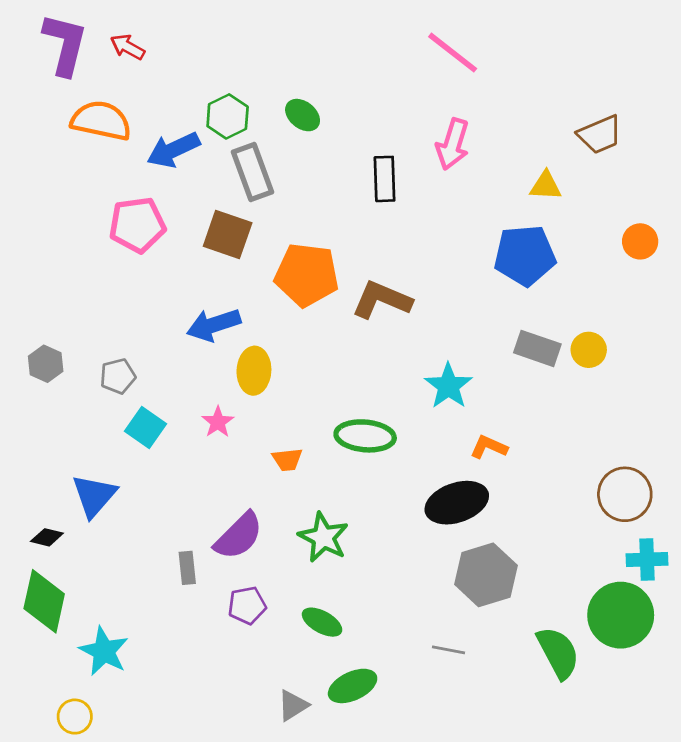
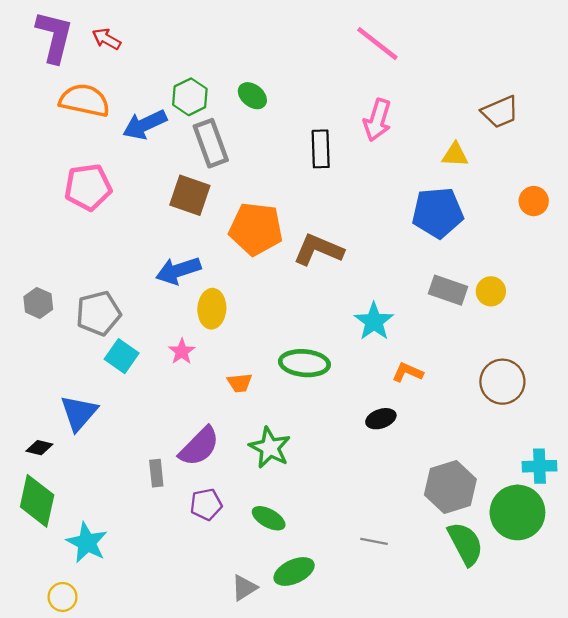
pink pentagon: (137, 225) -> (88, 187), moved
gray pentagon: (118, 376) -> (98, 313), size x1.5
brown circle: (625, 494) -> (502, 382), moved
black ellipse: (457, 503) -> (381, 419), size x0.6
gray hexagon: (486, 575) -> (450, 487), moved

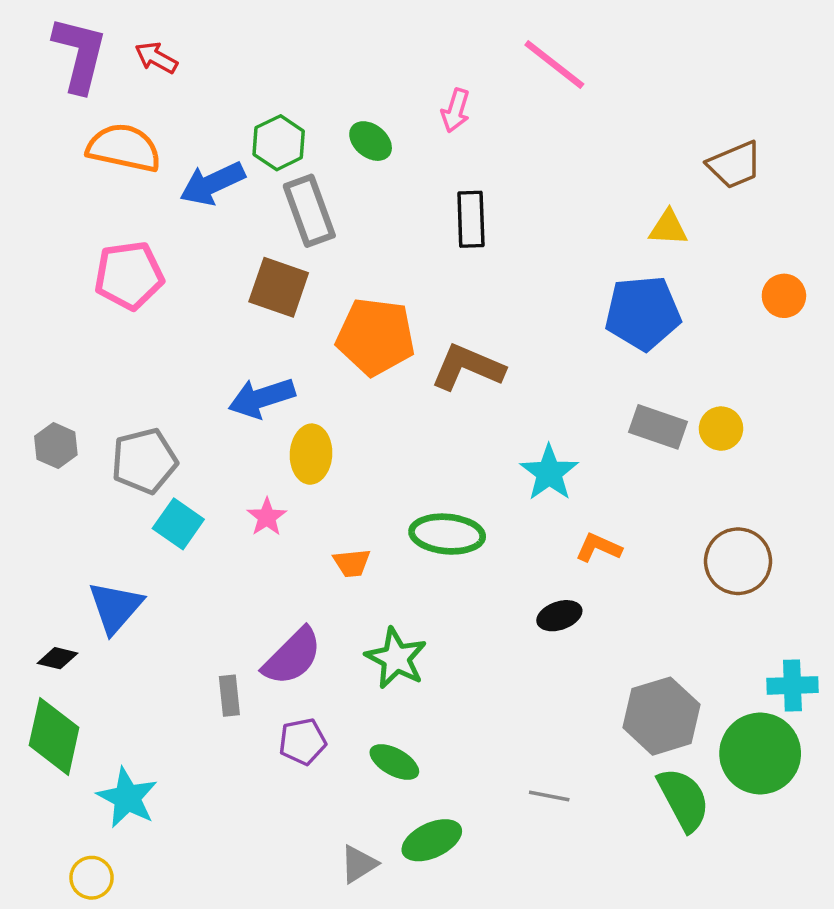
pink arrow: (377, 120) -> (456, 110), moved, size x0.7

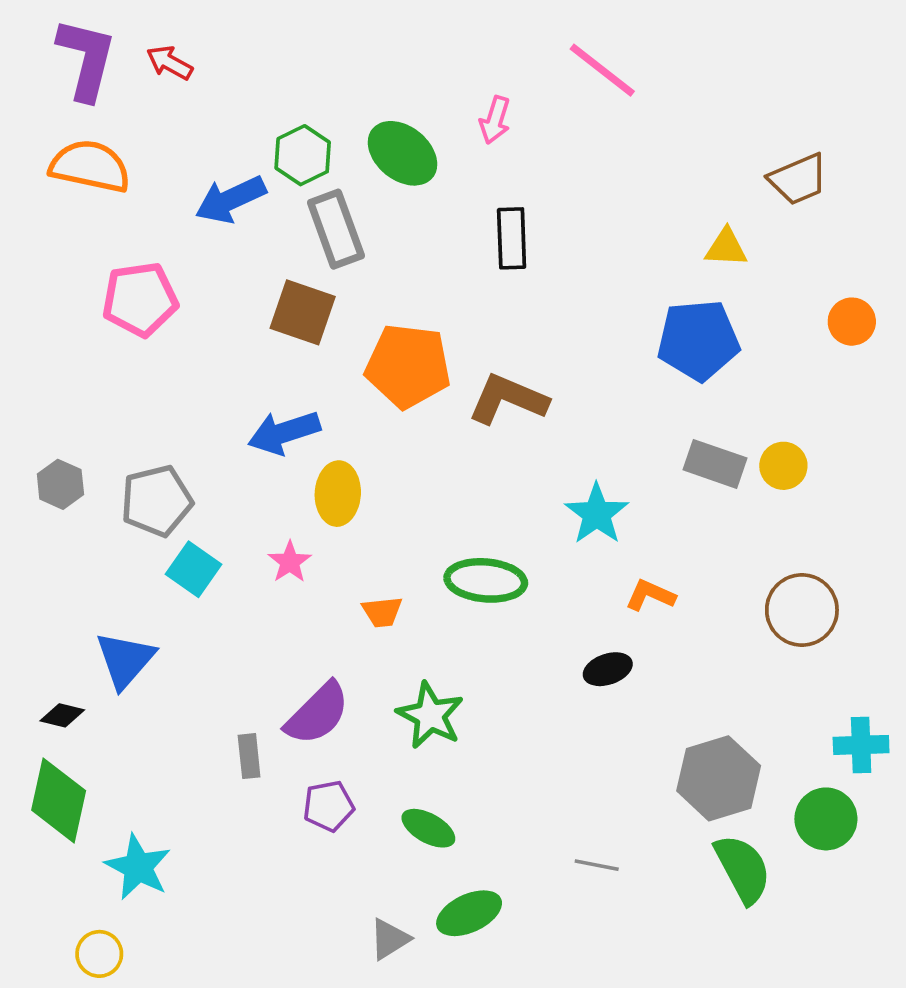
green ellipse: (371, 141) -> (403, 153), size x1.5
orange semicircle: (124, 148) -> (90, 166), moved
green circle: (760, 753) -> (826, 819), size x0.7

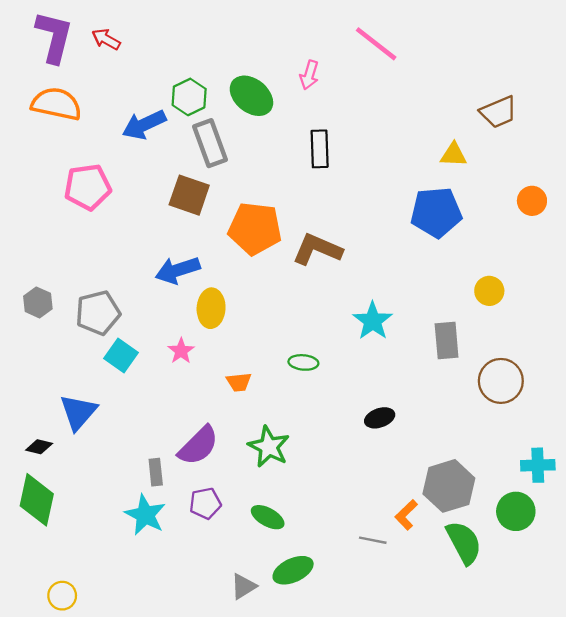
gray rectangle: (715, 464) -> (447, 341), moved, turned 66
green ellipse: (486, 580) -> (303, 362), size x0.6
orange L-shape: (650, 595) -> (406, 515), moved, turned -68
cyan star: (138, 867) -> (145, 515), moved

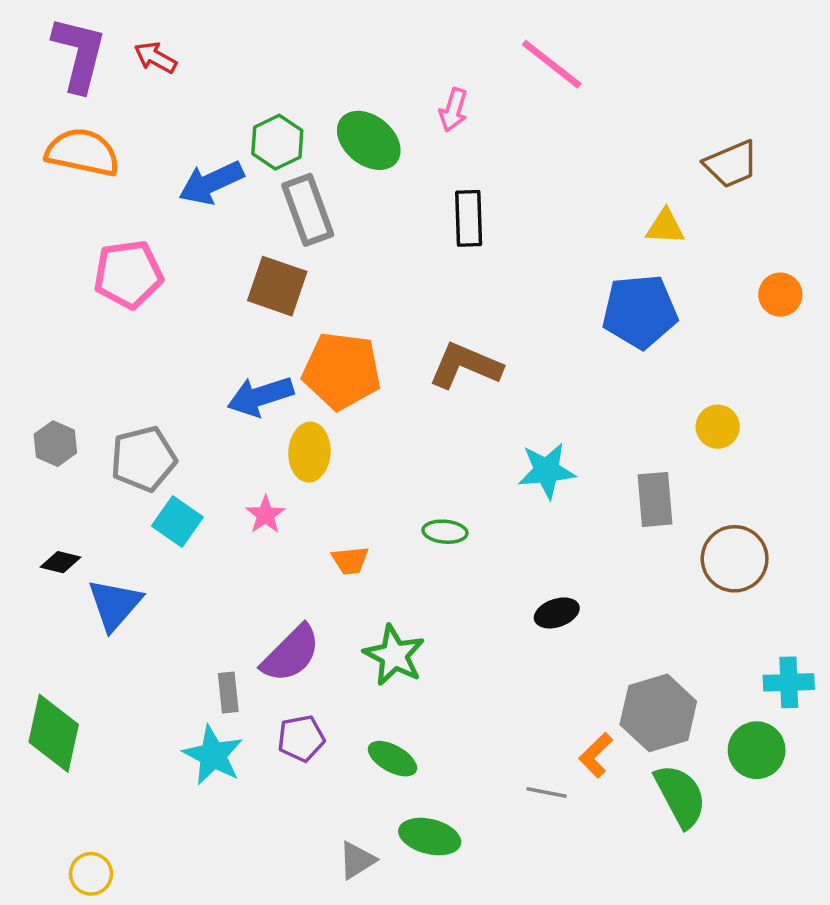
orange pentagon: (255, 229) -> (342, 371), moved
cyan star: (373, 321) -> (547, 471), turned 30
black diamond: (39, 447) -> (60, 562), moved
green ellipse: (293, 570) -> (430, 837), turned 39

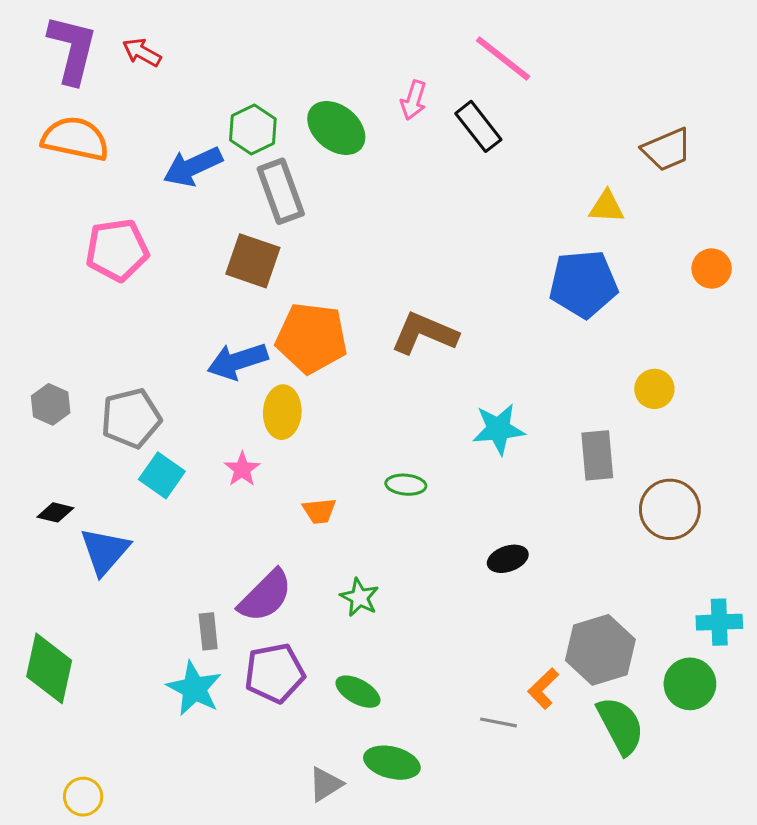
black rectangle: (469, 218) -> (478, 126), moved, turned -36
green star: (394, 655) -> (359, 597), size x0.7
purple pentagon: (301, 738) -> (275, 673), size x1.4

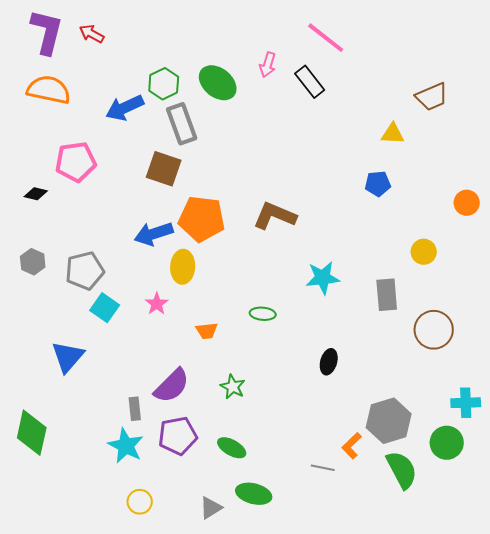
orange circle: (712, 268) -> (467, 203), moved
blue pentagon: (583, 284) -> (378, 184), size x0.6
black diamond: (55, 512) -> (36, 194), moved
black ellipse: (508, 559) -> (329, 362), turned -55
yellow circle: (83, 797) -> (140, 502), moved

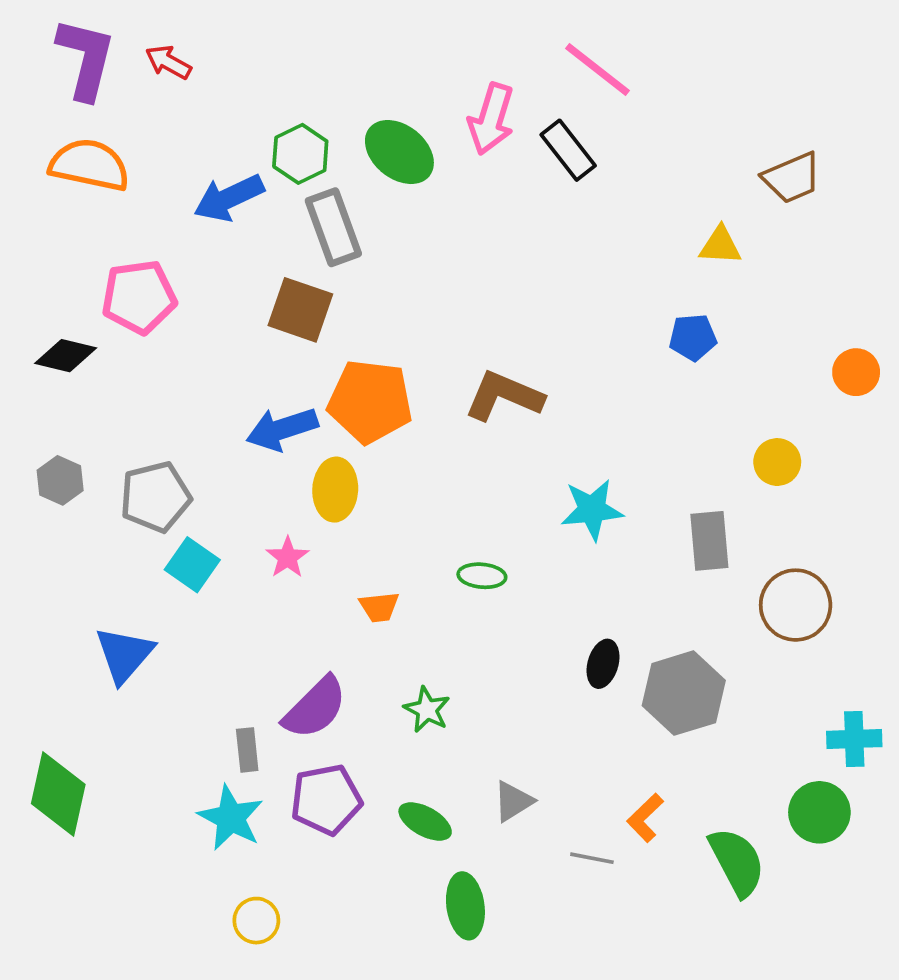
pink arrow: (268, 65) -> (491, 119), size x1.5
black diamond: (36, 194) -> (66, 356), size x1.4
gray hexagon: (389, 421) -> (684, 693), moved
green ellipse: (254, 494) -> (465, 906), turned 68
gray triangle: (211, 508) -> (513, 801), moved

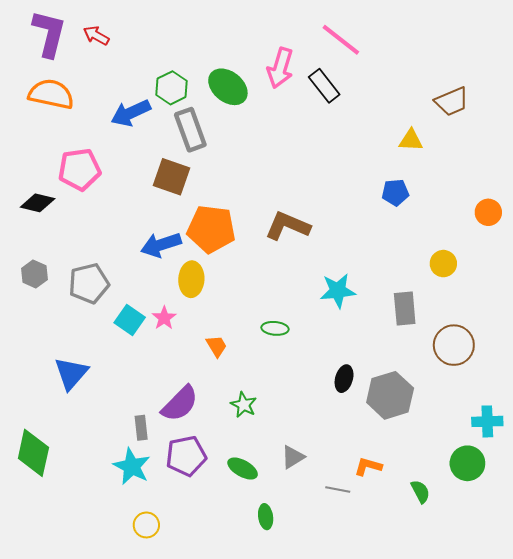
cyan square: (192, 565) -> (130, 320), moved
orange trapezoid: (379, 607) -> (216, 346), turned -115
orange L-shape: (645, 818) -> (368, 466), turned 60
green semicircle: (737, 862) -> (420, 492), size x0.6
green ellipse: (465, 906) -> (266, 517), size x0.7

